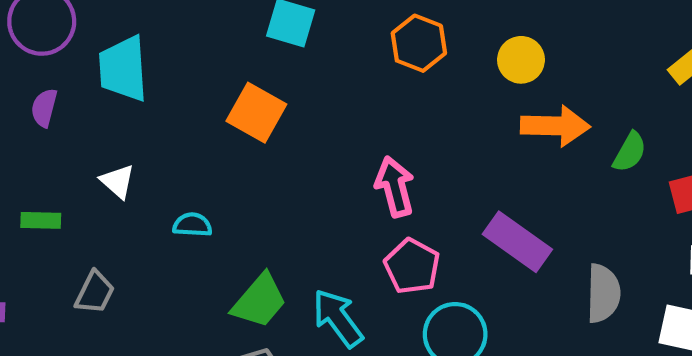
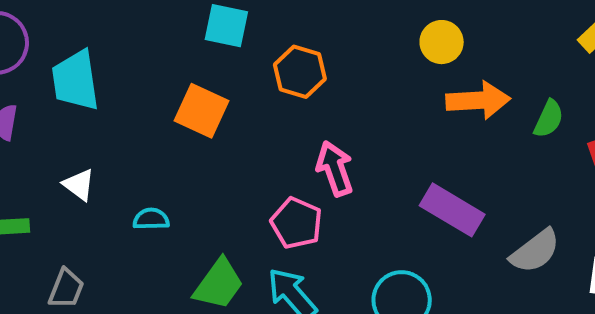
orange hexagon: (419, 43) -> (300, 72), moved
pink pentagon: (412, 266) -> (296, 223), moved
gray semicircle: (603, 293) -> (535, 251), turned 56

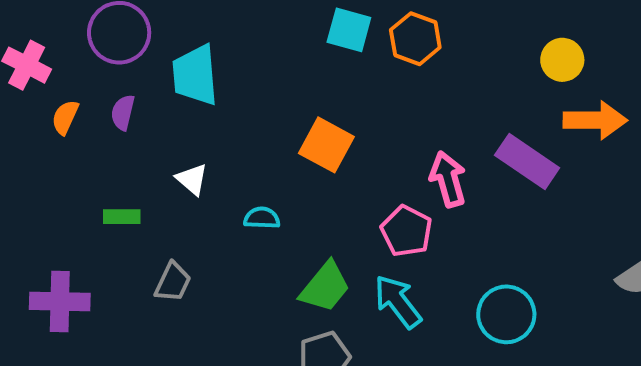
orange hexagon: (300, 72) -> (415, 39), moved
orange square: (202, 111) -> (326, 145), moved
purple rectangle: (452, 210) -> (527, 161), moved

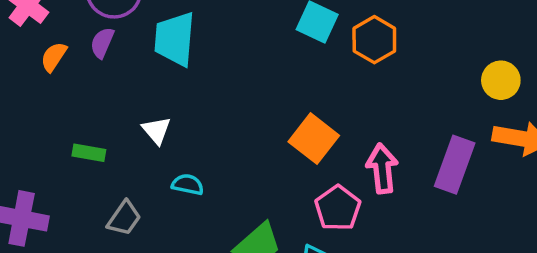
purple semicircle: (123, 113) -> (102, 43), moved
orange square: (326, 145) -> (314, 139), moved
purple rectangle: (527, 161) -> (455, 165), turned 66
cyan semicircle: (262, 218) -> (188, 185), moved

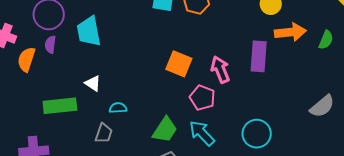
orange semicircle: (54, 57) -> (26, 59), size x1.4
green rectangle: (89, 153) -> (60, 106), size x1.8
gray trapezoid: (124, 218) -> (104, 133), moved

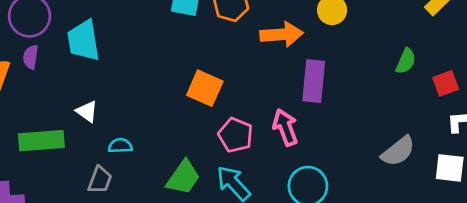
orange arrow: (290, 32) -> (282, 34), moved
pink arrow: (220, 70) -> (285, 127), moved

